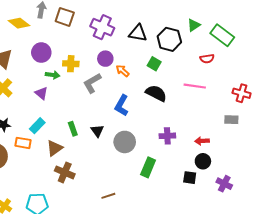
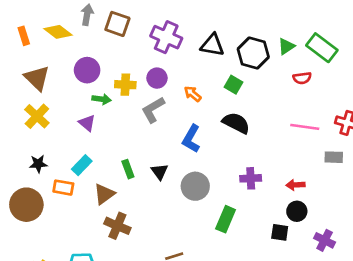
green triangle: (194, 25) -> (286, 46), moved
purple circle: (105, 59) -> (157, 78), moved
pink line: (195, 86) -> (305, 127), moved

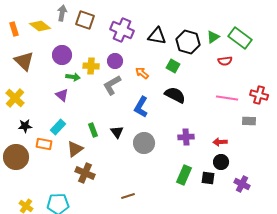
yellow cross: (37, 116) -> (15, 98), moved
green rectangle: (226, 219) -> (184, 175), moved

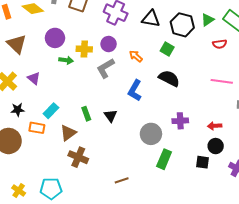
purple triangle: (62, 95) -> (34, 78), moved
gray circle: (144, 143) -> (151, 134), moved
green rectangle: (184, 175) -> (164, 159), moved

